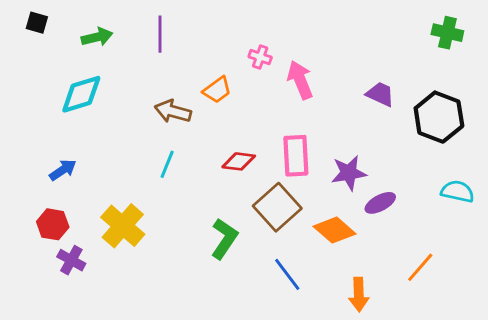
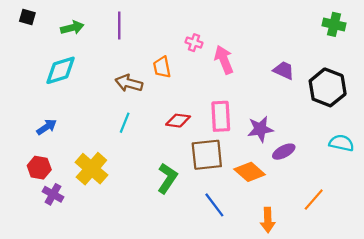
orange trapezoid: (217, 90) -> (162, 67), turned 115
brown square: (277, 207) -> (207, 155), turned 36

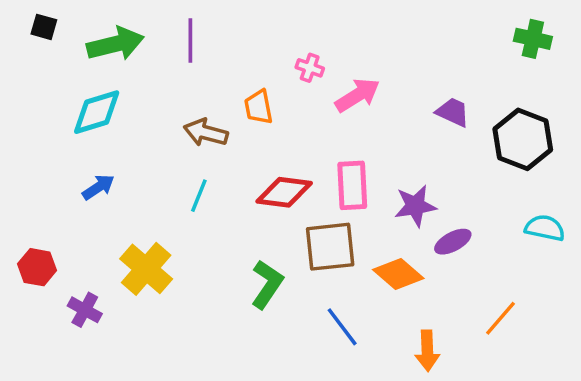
green arrow: (72, 28) -> (115, 44), size x1.5
pink arrow: (224, 60) -> (357, 95), turned 80
red diamond: (178, 121) -> (284, 192), size x1.4
blue arrow: (47, 127) -> (98, 187), moved
red hexagon: (39, 168) -> (37, 267), moved

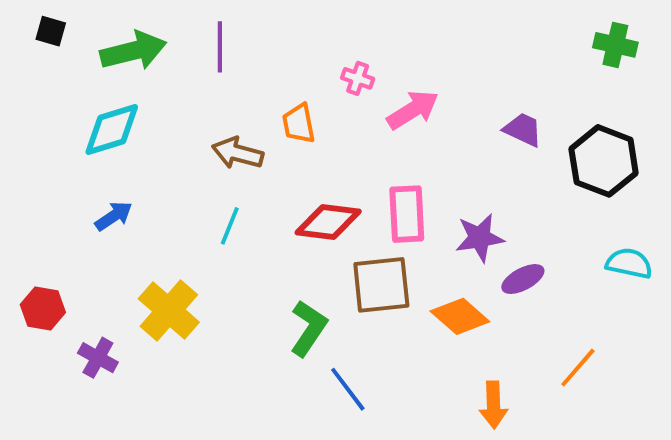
blue line: (342, 327) -> (348, 389), moved

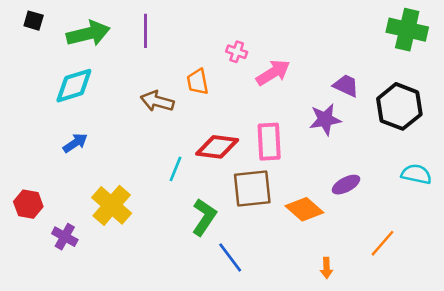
green cross: (615, 45) -> (407, 30), size x1.4
cyan line: (230, 226) -> (175, 169), moved
purple star: (480, 238) -> (325, 119), moved
orange arrow: (493, 405) -> (326, 268), size x0.7

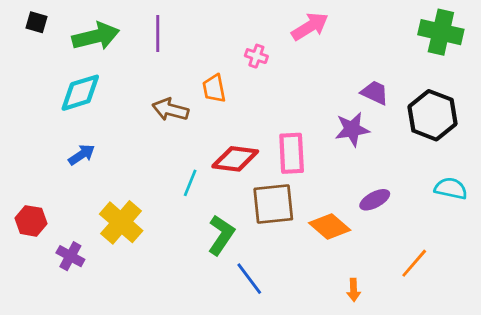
pink arrow: (273, 73) -> (310, 26), moved

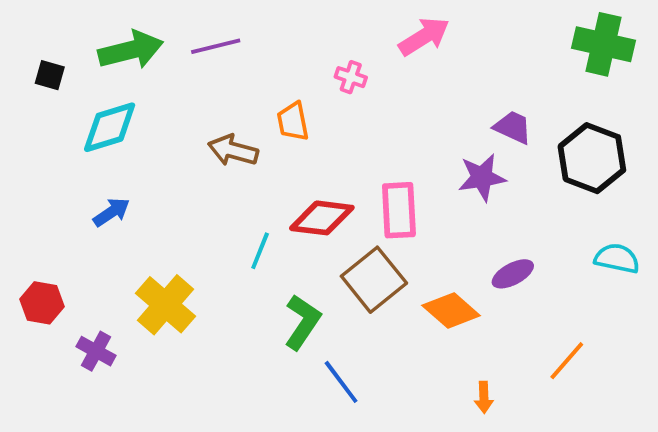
black square: (37, 22) -> (50, 75), moved
purple line: (158, 34) -> (216, 46), turned 76
brown square: (273, 204) -> (374, 280), turned -33

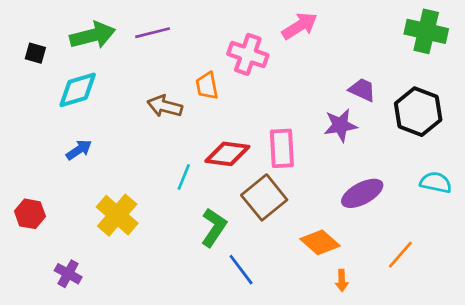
pink cross: (351, 77) -> (248, 54), size x1.8
purple ellipse: (513, 274) -> (362, 193), size x1.4
orange diamond: (451, 311) -> (320, 242), moved
purple cross: (96, 351) -> (68, 274), moved

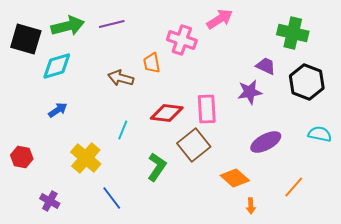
green cross: (426, 31) -> (293, 33), moved
black square: (35, 53) -> (26, 39), size x2.0
cyan line: (184, 177) -> (123, 130), moved
blue line: (241, 270) -> (112, 198), moved

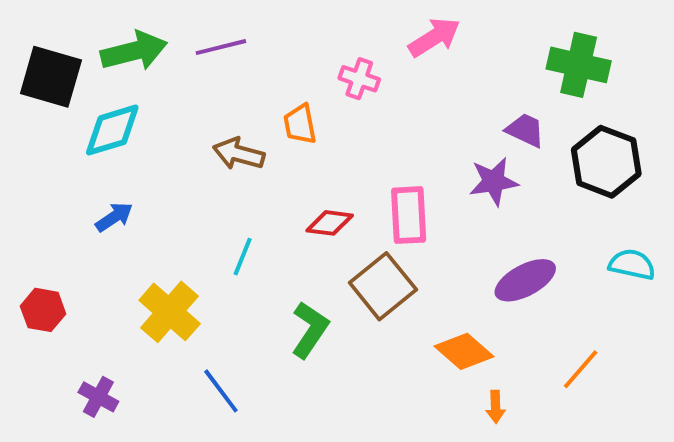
pink cross: (182, 40) -> (359, 79), size x0.7
red diamond: (167, 113) -> (330, 223), size x0.7

